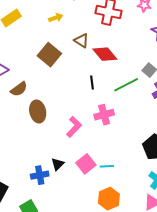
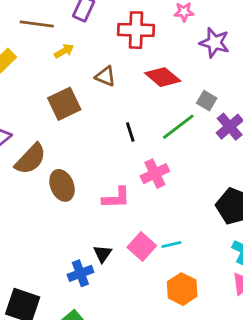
red diamond: (105, 54) -> (163, 77), moved
brown square: (49, 55) -> (64, 104), turned 35
brown semicircle: (19, 89) -> (30, 159), size x1.4
pink L-shape: (74, 127) -> (116, 198), turned 55

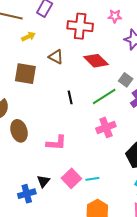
brown square: (64, 104) -> (25, 74), turned 30
pink cross: (155, 174) -> (106, 127), moved

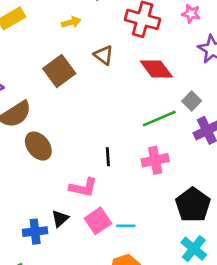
brown square: (25, 74) -> (59, 71), turned 35
black line: (70, 97) -> (108, 157), moved
brown ellipse: (19, 131) -> (38, 146), turned -30
pink L-shape: (56, 143) -> (83, 187), moved

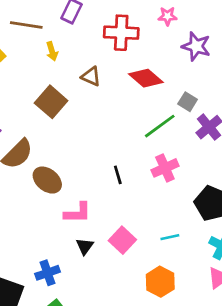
yellow arrow: (71, 22) -> (52, 51), turned 102
pink L-shape: (83, 187) -> (78, 213), moved
cyan line: (126, 226) -> (170, 237), moved
blue cross: (35, 232) -> (48, 273), moved

